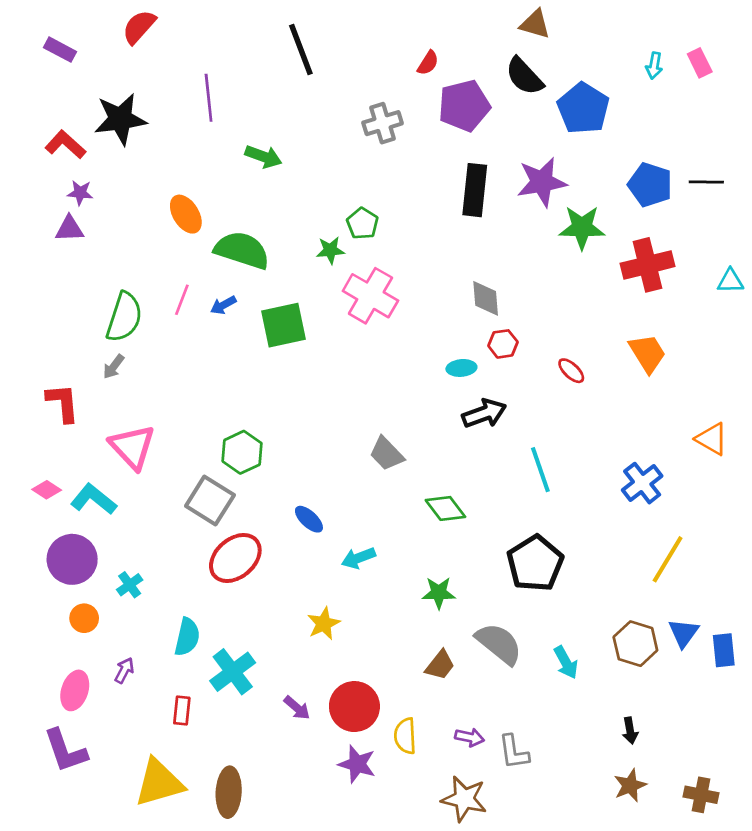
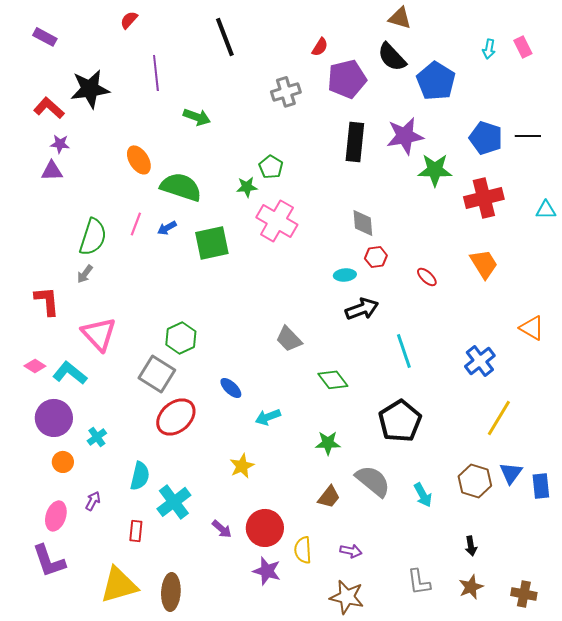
red semicircle: (139, 27) -> (129, 20), moved, size x0.7
gray L-shape: (514, 752) -> (419, 582), moved

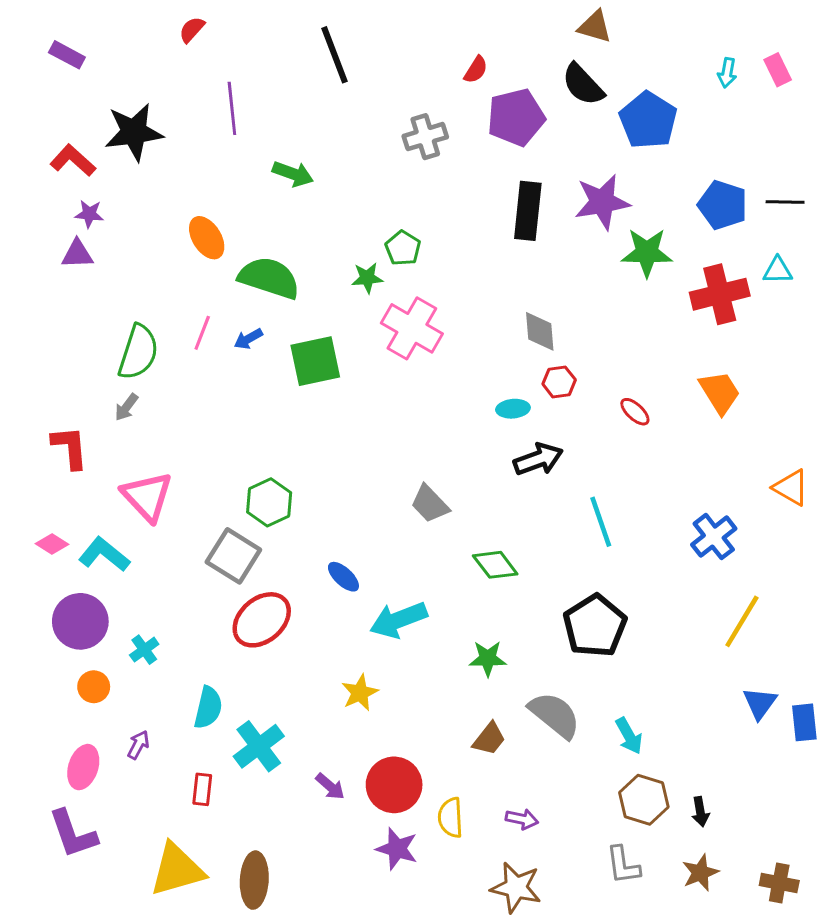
cyan triangle: (546, 210) -> (778, 270), moved
cyan arrow: (268, 417) -> (398, 620), size x1.5
brown hexagon: (475, 481) -> (644, 800), moved

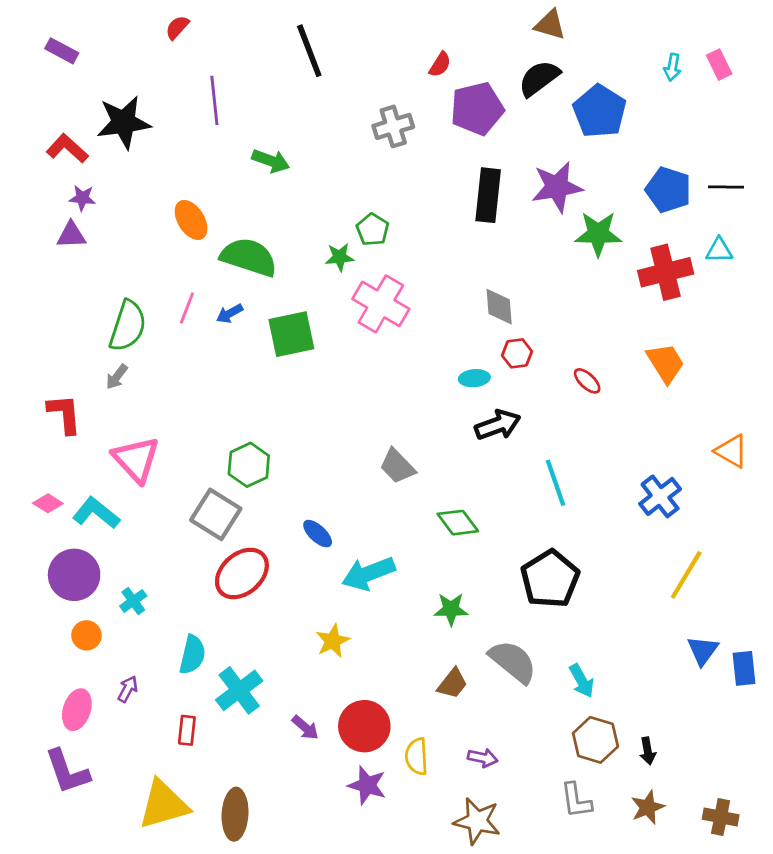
black semicircle: (583, 85) -> (539, 78), turned 96

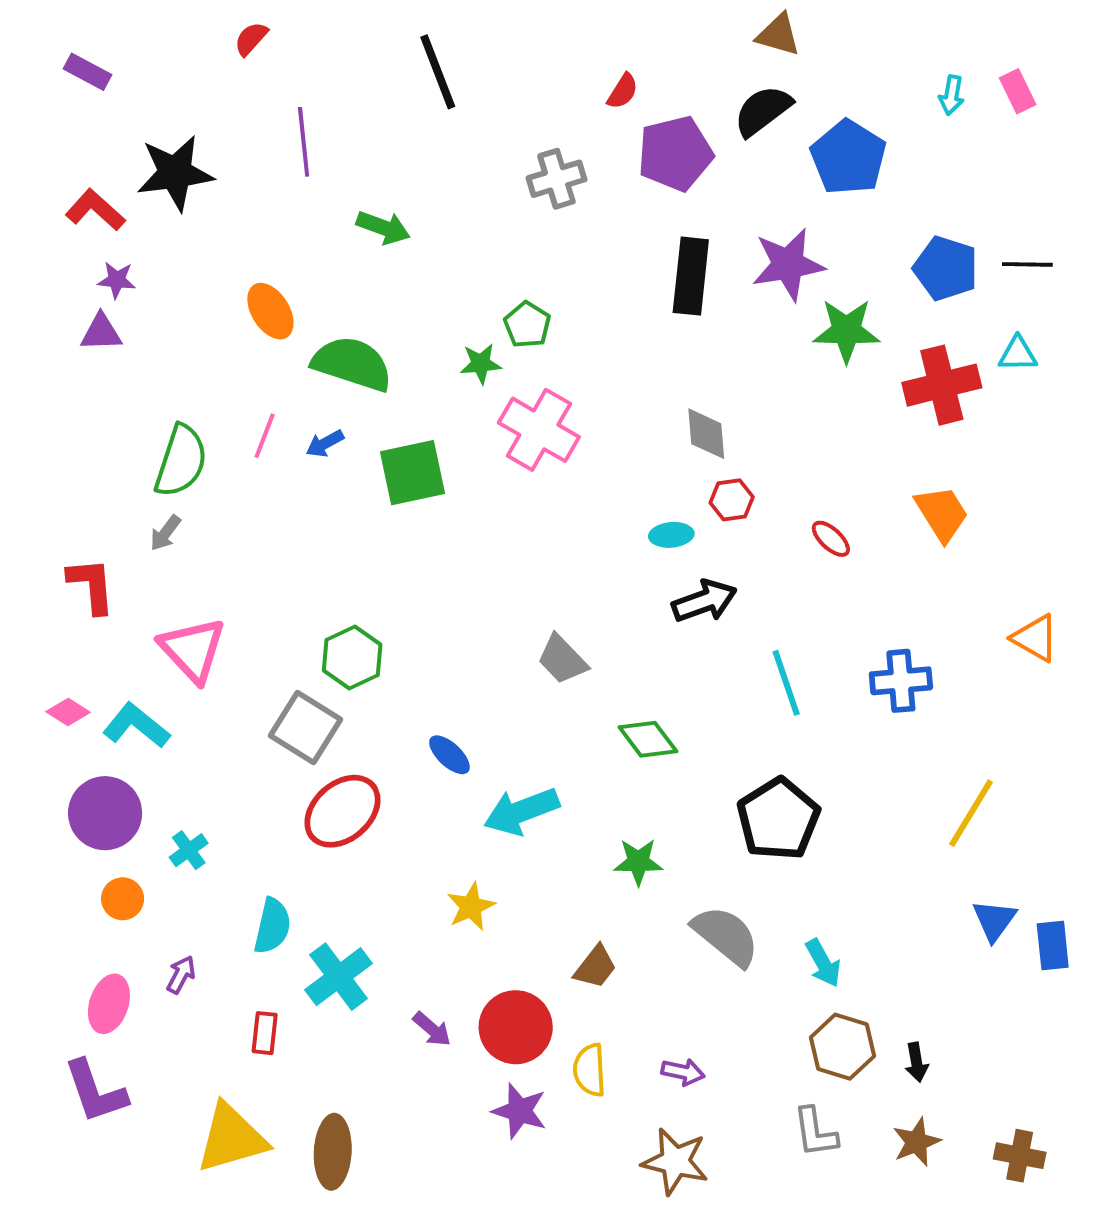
blue cross: (660, 496) -> (901, 681), moved, turned 33
brown trapezoid: (452, 684) -> (595, 967), moved

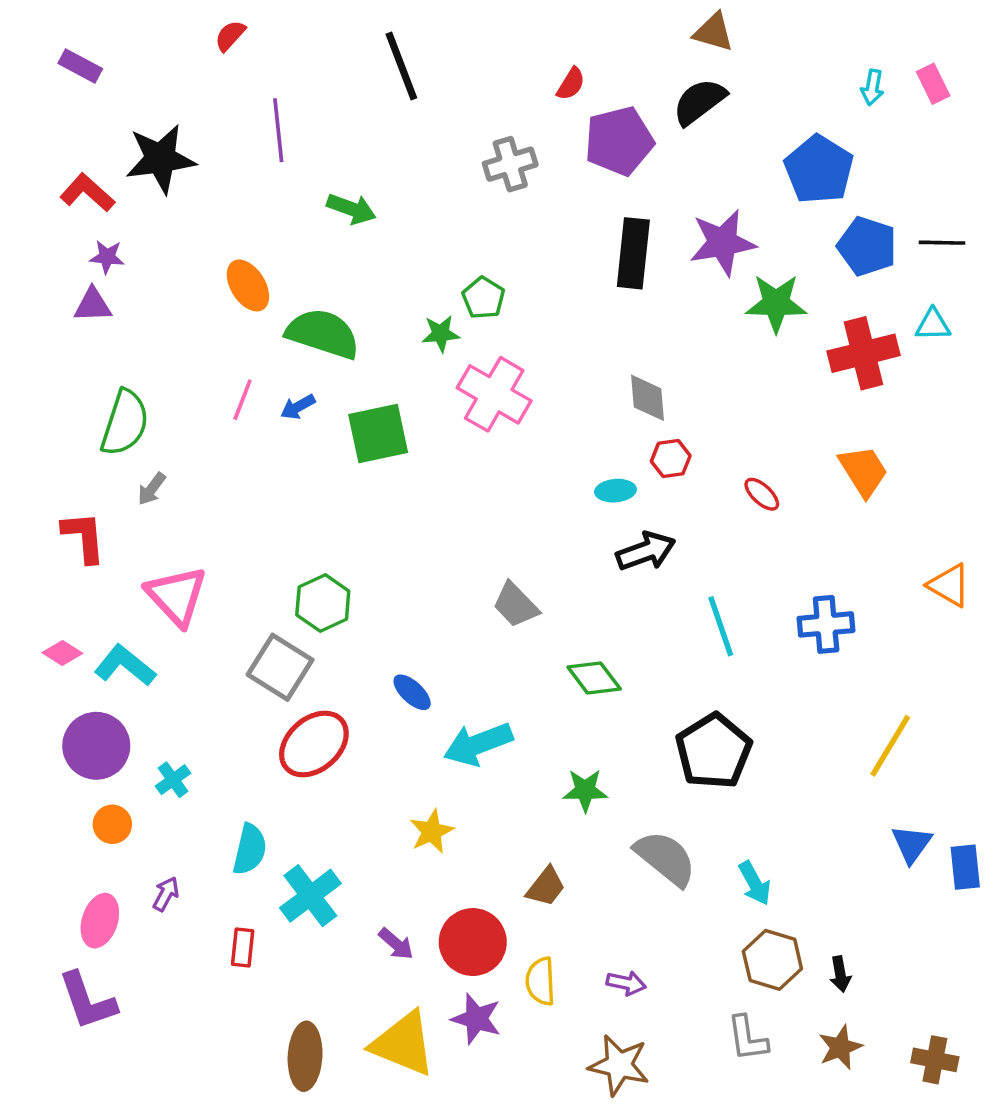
blue pentagon: (848, 157) -> (819, 169), moved
green semicircle: (181, 461) -> (125, 423), moved
yellow triangle: (232, 1138) -> (403, 1044), moved, turned 38

